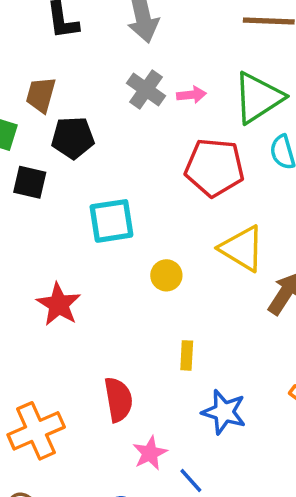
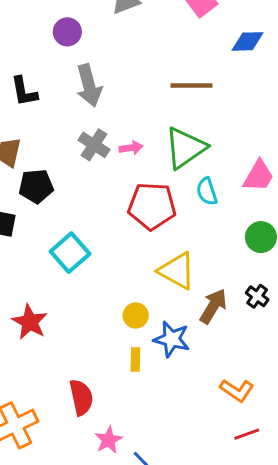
cyan square: (111, 221) -> (70, 253), turned -30
yellow circle: (166, 275) -> (136, 315), moved
blue star: (224, 412) -> (172, 339), moved

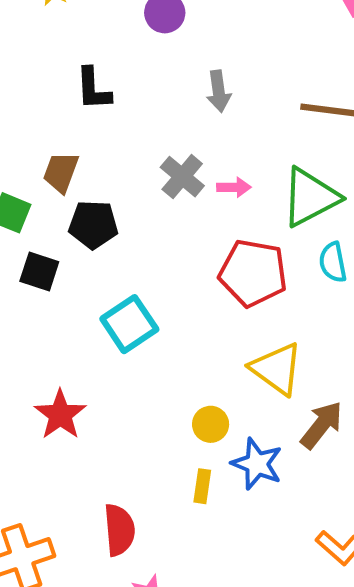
gray arrow: (89, 86) -> (219, 91), moved, size x0.7

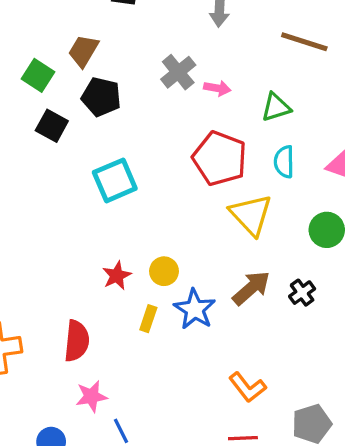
green triangle: (310, 197) -> (276, 107), size x0.6
yellow triangle: (277, 369) -> (251, 215), moved
red star: (60, 415) -> (117, 276), moved, size x0.7

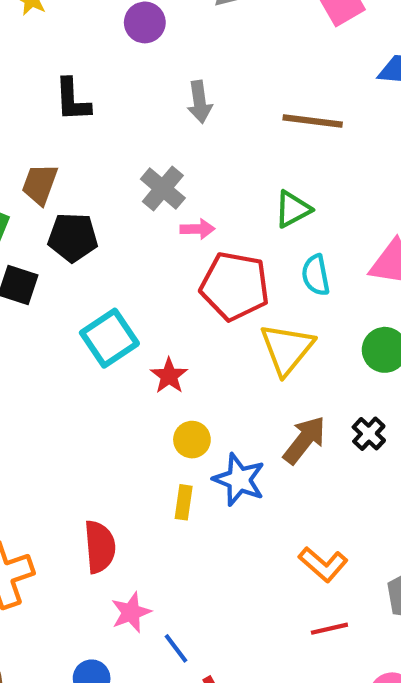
pink arrow: (217, 88) -> (197, 229), moved
yellow triangle: (251, 215) -> (287, 349), turned 33
red star: (117, 276) -> (169, 376), moved

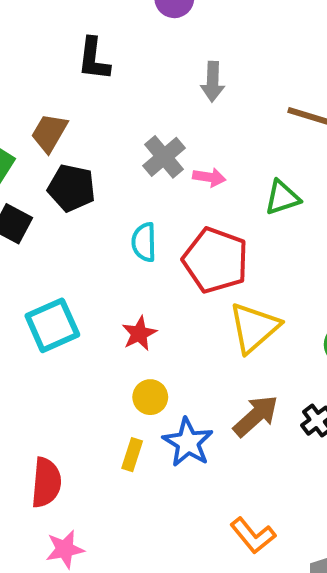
pink arrow: (197, 229) -> (209, 177), moved
cyan semicircle: (316, 275) -> (144, 242), moved
cyan square: (109, 338) -> (52, 325), moved

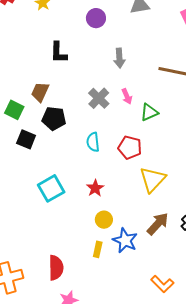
pink arrow: (209, 177) -> (127, 96), moved, turned 63
green triangle: (282, 198) -> (149, 112), moved
red pentagon: (216, 260) -> (130, 148), size x0.7

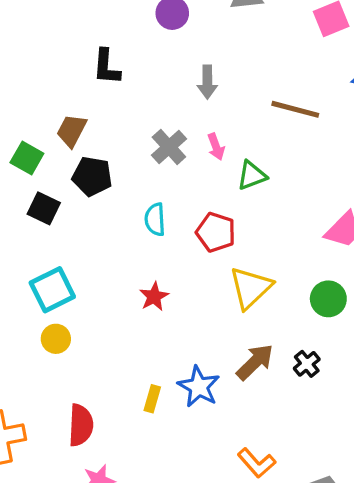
cyan square: (51, 188) -> (52, 290), moved
yellow circle: (104, 220) -> (56, 339), moved

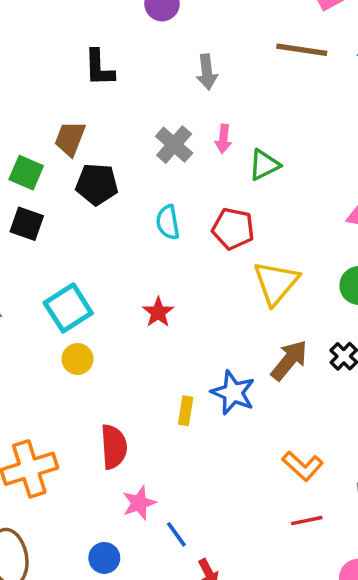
brown line: (295, 109) -> (302, 50), moved
pink arrow: (216, 147) -> (223, 139), turned 32
black square: (44, 208) -> (27, 224), moved
red star: (154, 297) -> (158, 312), moved

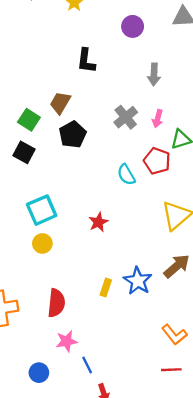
black pentagon: (97, 184) -> (73, 134), turned 30
cyan semicircle: (168, 222) -> (126, 175), moved, turned -30
red pentagon: (233, 229) -> (157, 161), moved

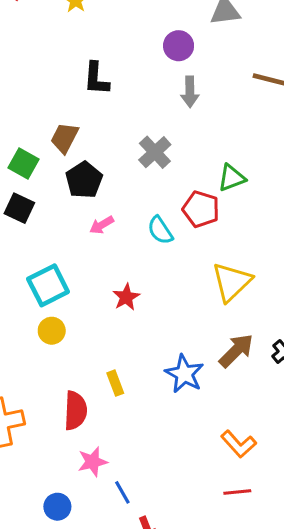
purple circle: (133, 26) -> (179, 46), moved
pink arrow: (158, 119) -> (102, 225), moved, turned 48
yellow rectangle: (106, 287) -> (115, 383), moved, turned -36

